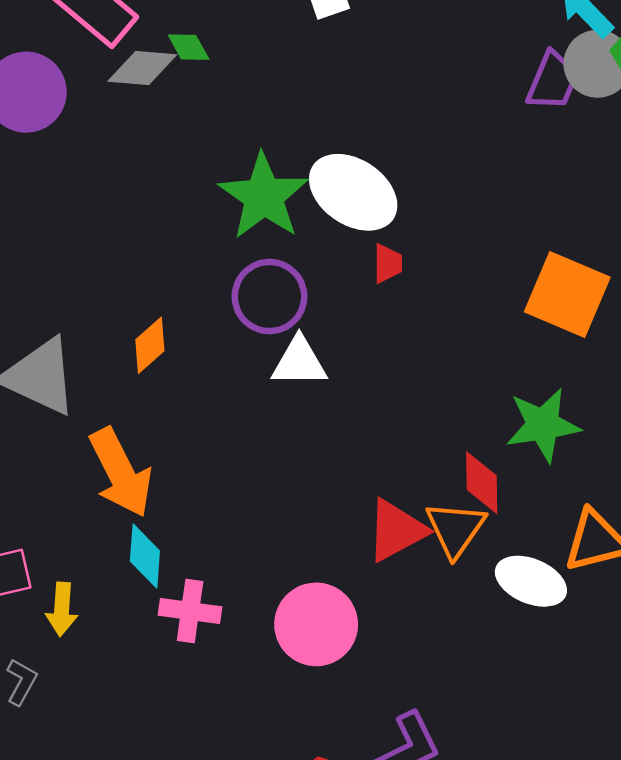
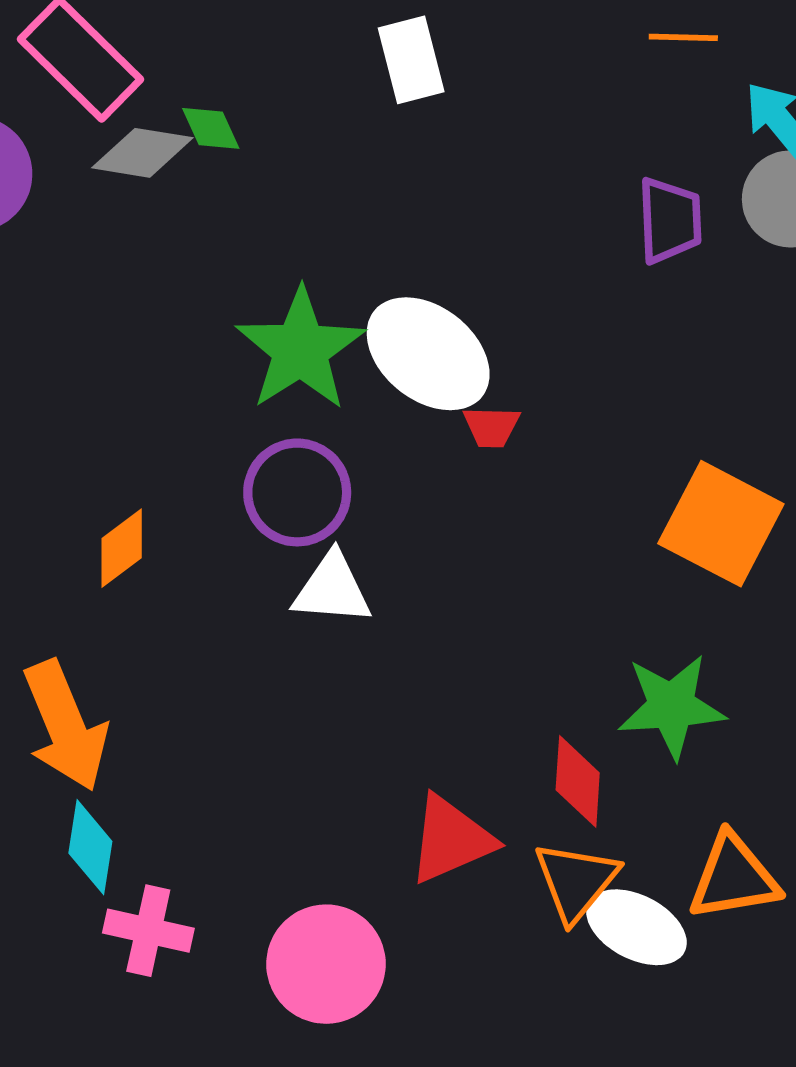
purple trapezoid: (553, 81) -> (670, 220), moved, turned -30
red trapezoid: (388, 263) -> (492, 427), moved, turned 87
orange triangle: (455, 529) -> (576, 881), moved

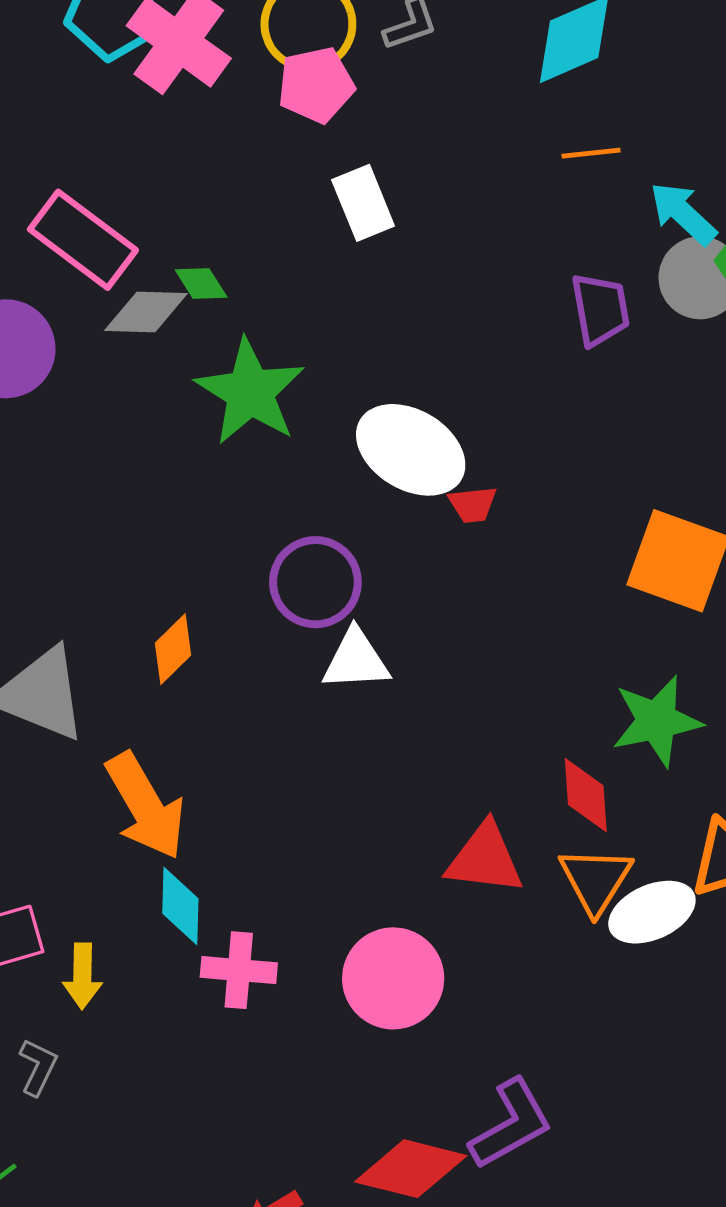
green star: (300, 349) -> (250, 392), moved
red triangle: (451, 839) -> (485, 859), turned 38
white ellipse: (636, 927) -> (652, 912), turned -44

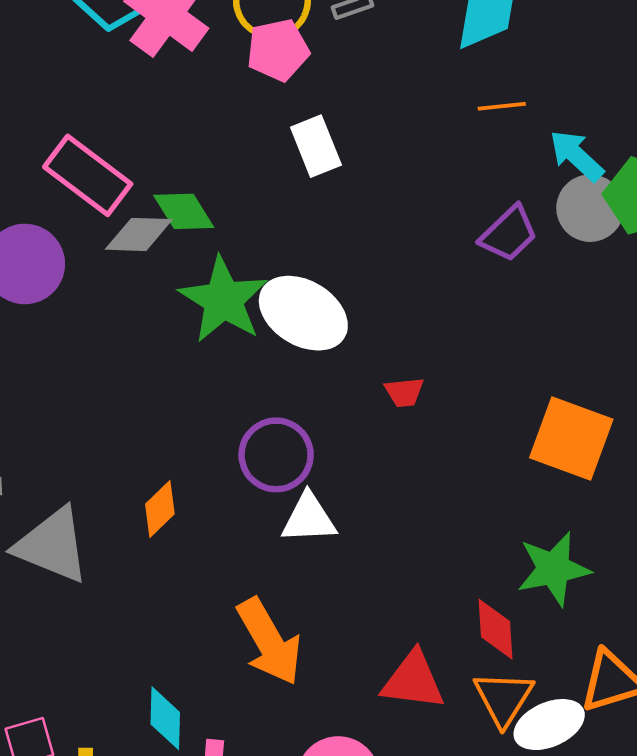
green diamond: (201, 284) -> (184, 211), size x1.4
purple trapezoid: (600, 310) -> (509, 234), turned 56
white ellipse: (411, 450) -> (303, 313), moved
orange arrow: (145, 806) -> (269, 642), moved

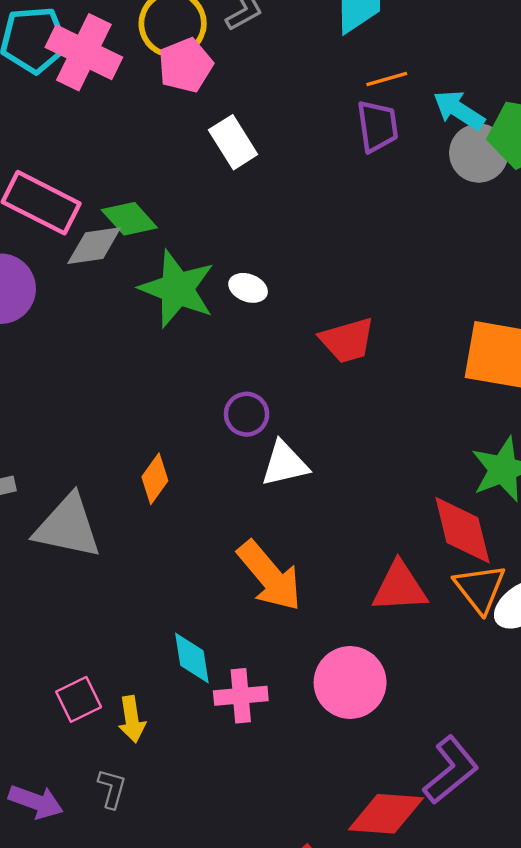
purple trapezoid: (509, 234) -> (377, 126), moved, turned -44
white ellipse: (303, 313) -> (248, 288), size x0.5
red trapezoid: (404, 392) -> (347, 340), size x1.6
purple circle: (276, 455) -> (247, 414), size x0.7
red diamond: (496, 629) -> (462, 530), size x1.4

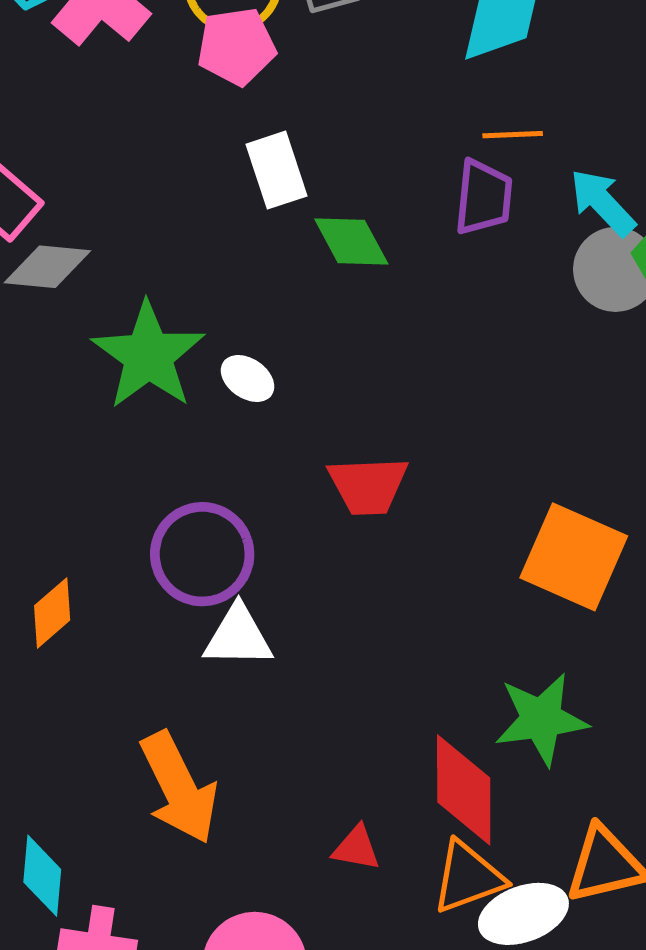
green diamond: (129, 219) -> (351, 241), moved
purple circle: (247, 414) -> (202, 554), size x1.6
red triangle: (400, 587) -> (356, 848), size x0.6
orange triangle: (480, 588) -> (468, 877), turned 34

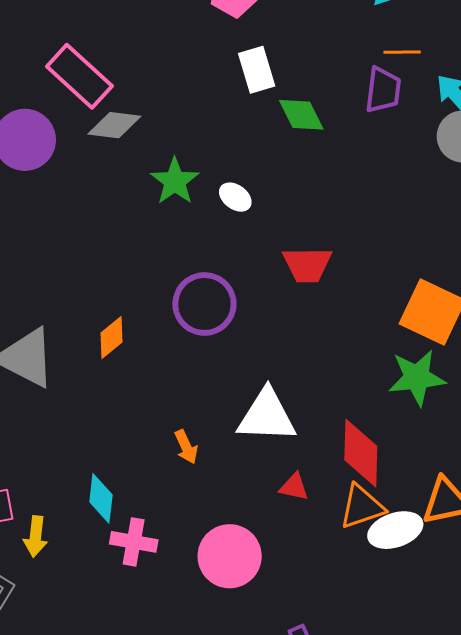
green star: (148, 355) -> (175, 181), size x0.7
white triangle: (238, 636) -> (267, 416), moved, size x1.4
green star: (541, 719) -> (417, 378), moved
orange arrow: (179, 788) -> (186, 447), size x0.5

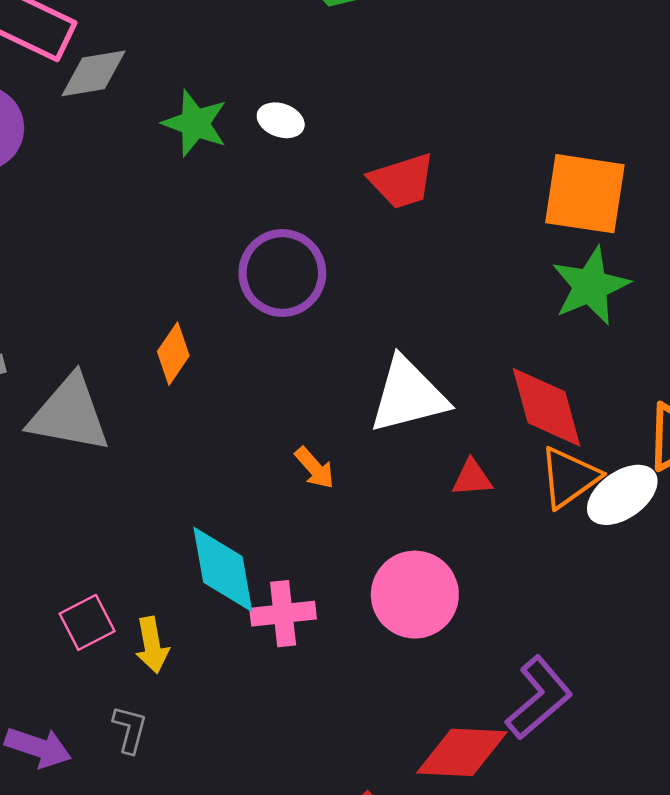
cyan diamond: (101, 498) -> (223, 569), size x1.4

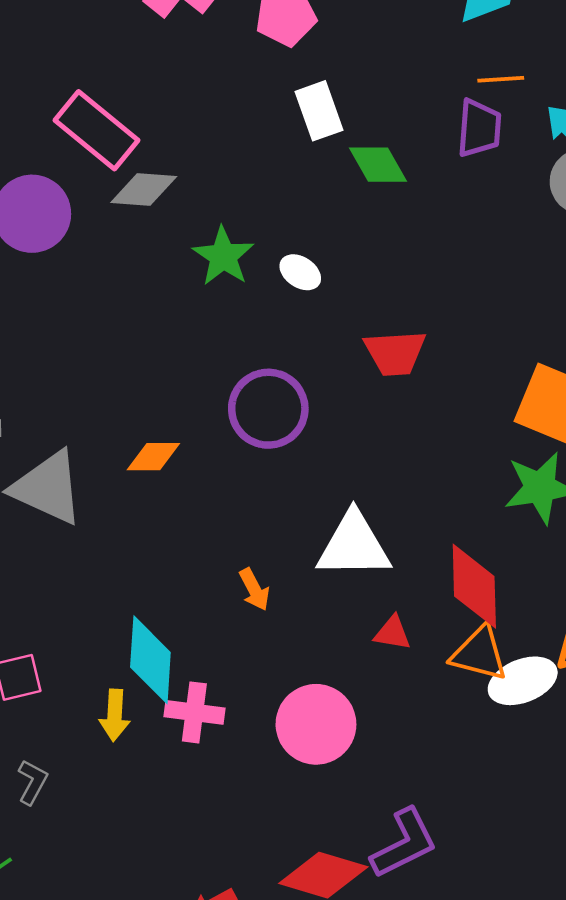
orange diamond: (173, 354) -> (153, 457), turned 42
orange triangle: (569, 477) -> (479, 654), turned 36
yellow arrow: (152, 645) -> (115, 715), moved

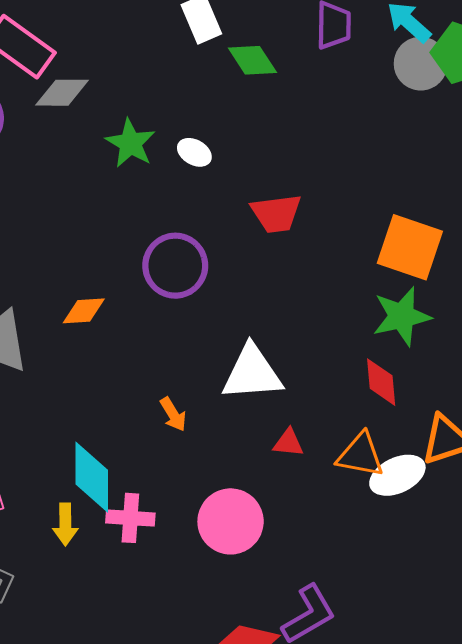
red diamond: (474, 586) -> (381, 382), moved, size x0.7

